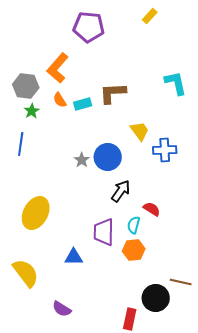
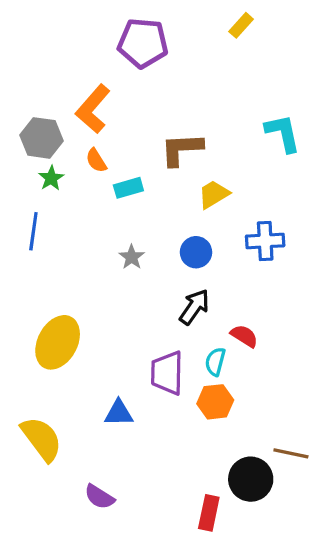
cyan rectangle: (83, 104) -> (128, 188), moved
yellow trapezoid: (140, 131) -> (214, 194), moved, turned -85
blue circle: (108, 157) -> (196, 252), moved, size x0.7

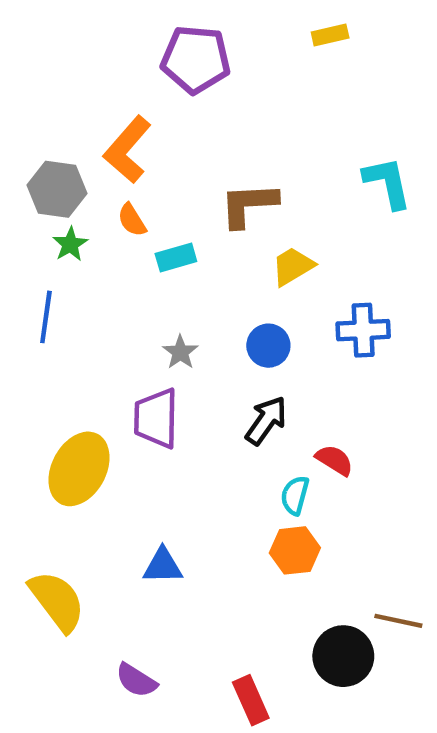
yellow rectangle: (241, 25) -> (330, 35), turned 35
purple trapezoid: (167, 373) -> (156, 418), moved
red rectangle: (209, 513) -> (251, 700), moved, turned -36

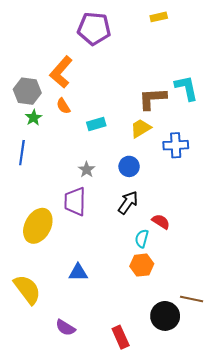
brown L-shape: (249, 205) -> (152, 99), moved
cyan rectangle: (176, 257) -> (96, 124), moved
blue cross: (363, 330) -> (176, 145), moved

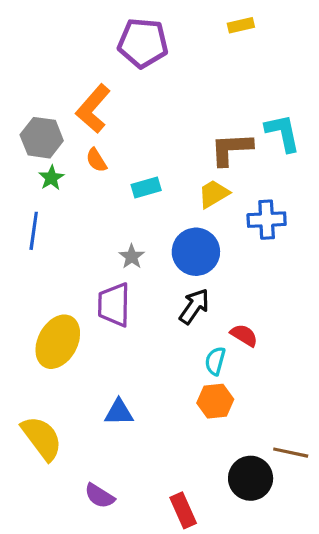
blue circle: (129, 166) -> (196, 252), size x1.5

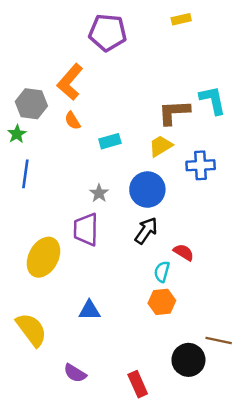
green star: (51, 178) -> (17, 134), moved

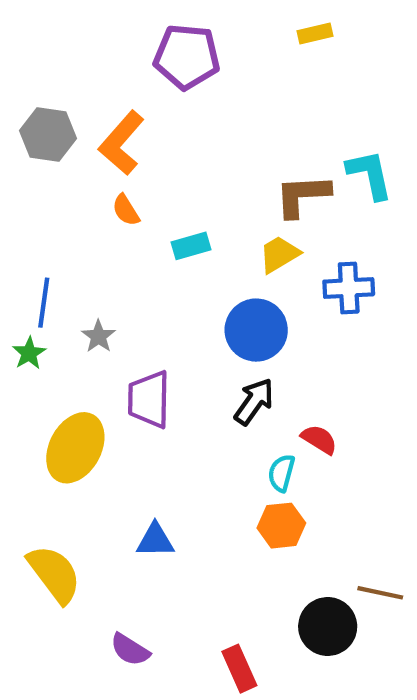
gray hexagon: (31, 104) -> (48, 134), moved
green star: (17, 134) -> (29, 353), moved
gray star: (99, 193) -> (98, 336), moved

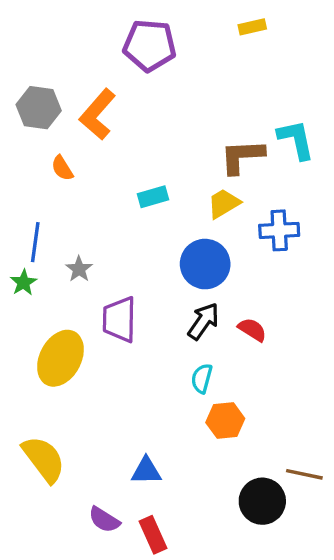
orange semicircle: (126, 210) -> (62, 168), moved
red semicircle: (319, 439) -> (252, 330), moved
cyan semicircle: (281, 473) -> (202, 378), moved
blue triangle: (155, 540) -> (146, 471), moved
red rectangle: (239, 669) -> (153, 535), moved

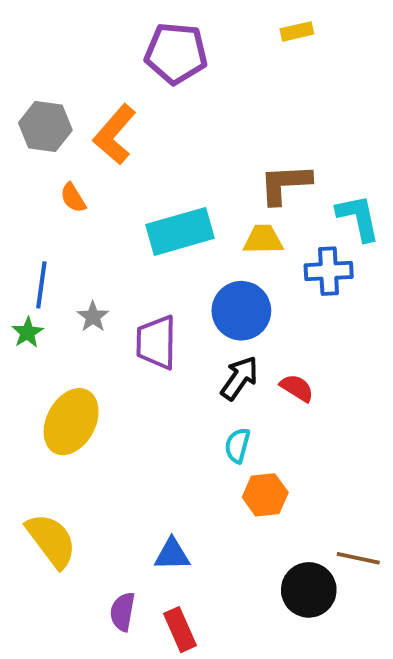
cyan L-shape: (296, 140) -> (358, 218), moved
cyan rectangle: (153, 197) -> (180, 231), size x1.8
yellow trapezoid: (224, 203) -> (263, 239), turned 30
purple trapezoid: (119, 320) -> (156, 342), moved
purple semicircle: (104, 520) -> (123, 612), turned 68

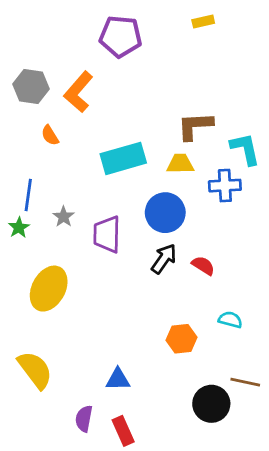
cyan semicircle: (237, 445) -> (230, 320), moved, turned 90

